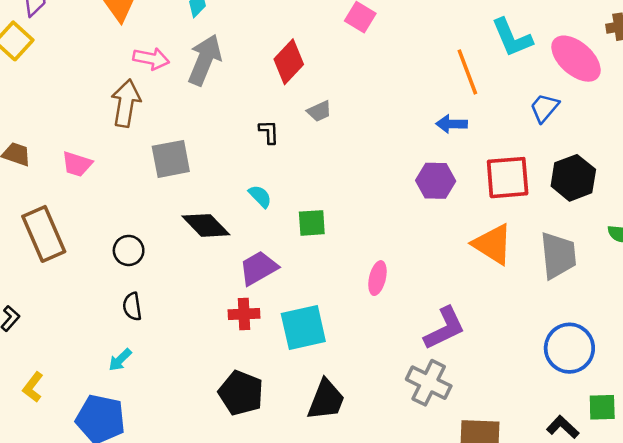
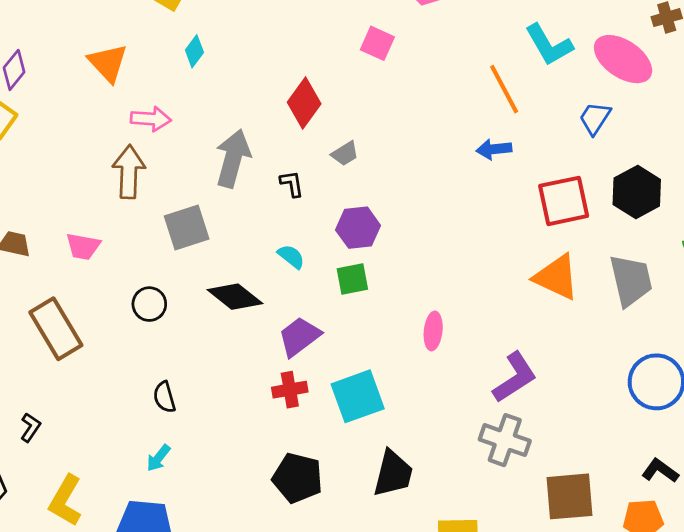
gray arrow: (205, 60) -> (233, 158), moved
purple hexagon: (436, 181) -> (358, 228), moved
black circle: (129, 250) -> (149, 304), moved
yellow L-shape: (33, 387) -> (65, 501), size x1.5

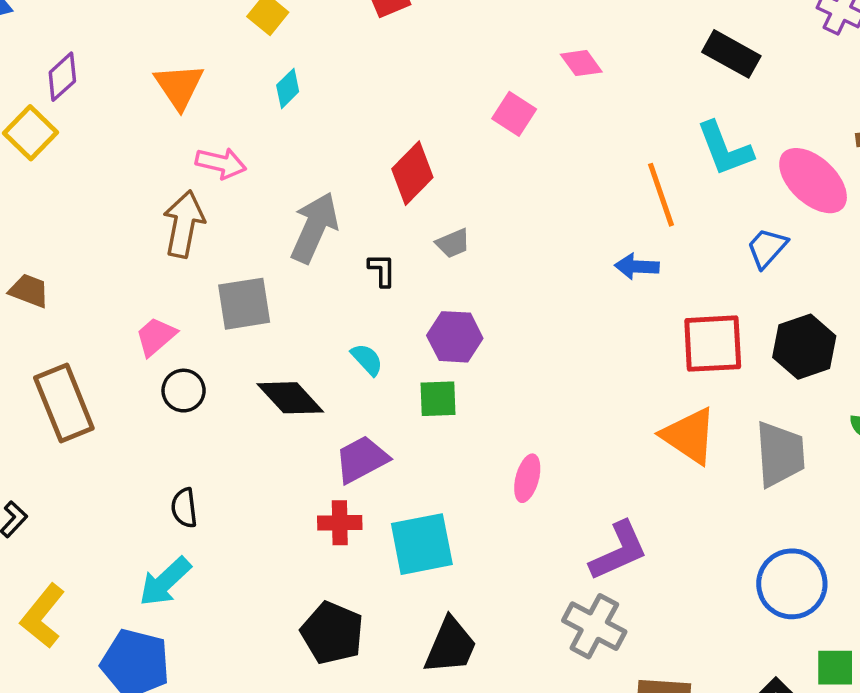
pink trapezoid: (83, 246) -> (156, 336), moved, turned 120
cyan arrow: (158, 458) -> (165, 582), size x1.6

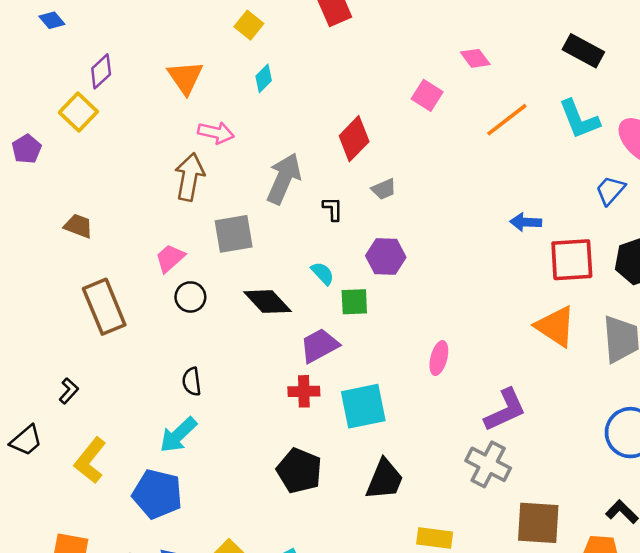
orange line: (661, 195) -> (507, 120), moved, turned 72
blue arrow: (637, 266) -> (526, 222), moved
green square: (438, 399) -> (354, 302), moved

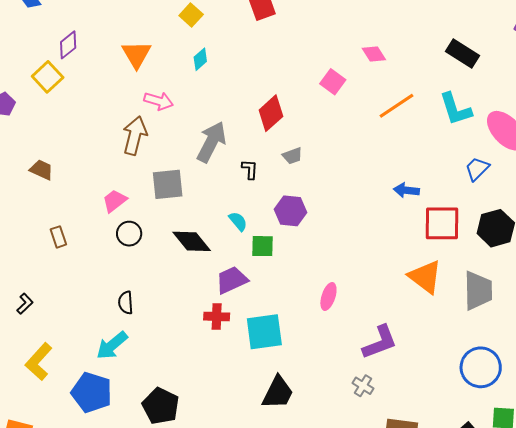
brown rectangle: (104, 307) -> (58, 237), size x0.5
gray cross: (488, 464) -> (363, 386), size x0.6
black pentagon: (299, 471) -> (161, 406), moved

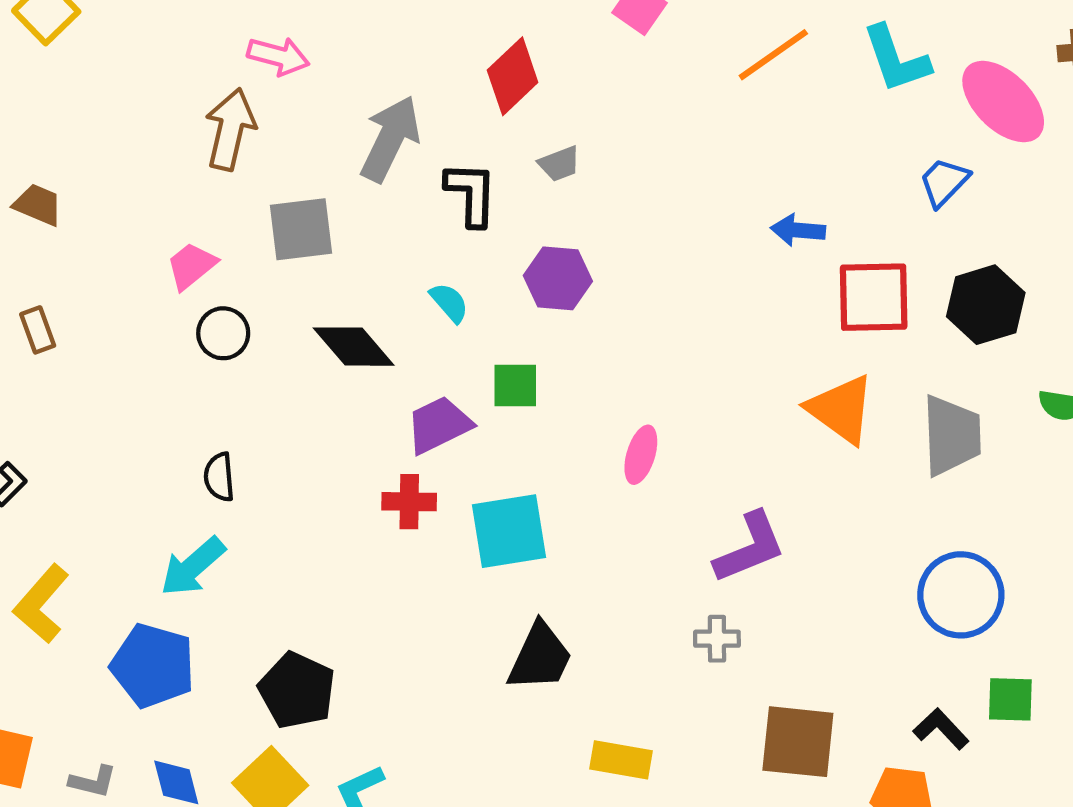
black L-shape: (250, 169) -> (471, 194), size x1.6
brown rectangle: (58, 237) -> (38, 330), moved
green square: (263, 246) -> (515, 385), moved
gray cross: (363, 386) -> (717, 639), turned -30

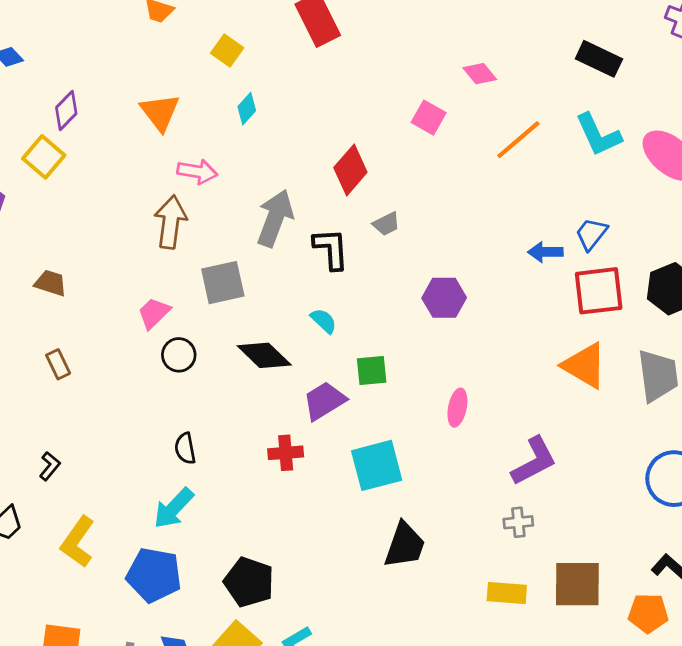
blue trapezoid: (944, 182) -> (591, 234), moved
purple hexagon: (558, 278) -> (444, 298), moved
red cross: (409, 502) -> (286, 453), moved
yellow rectangle: (621, 760) -> (507, 593), moved

